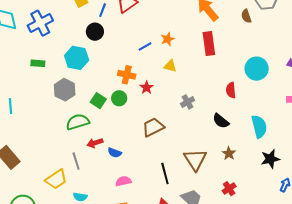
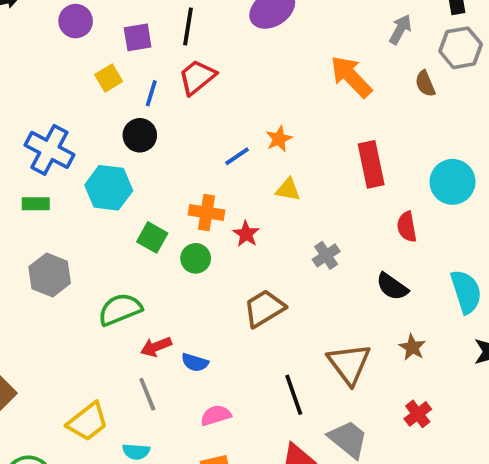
blue cross: (40, 23) -> (49, 150), moved, turned -30
red rectangle: (209, 44) -> (371, 164), moved
gray hexagon: (65, 90) -> (50, 275), moved
green square: (98, 101) -> (152, 237), moved
gray line: (76, 161) -> (147, 394), moved

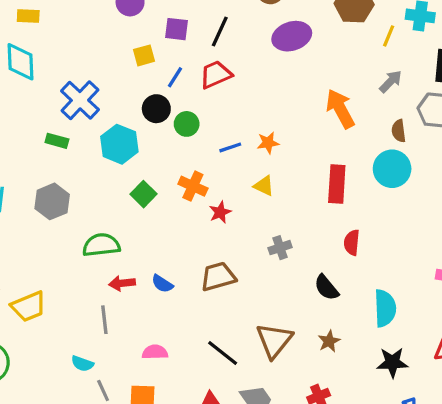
cyan circle: (453, 182) -> (392, 169), moved
green circle: (196, 258) -> (187, 124), moved
blue semicircle: (195, 362) -> (162, 284), moved
black line: (294, 395) -> (223, 353), turned -48
yellow trapezoid: (88, 422) -> (29, 306), moved

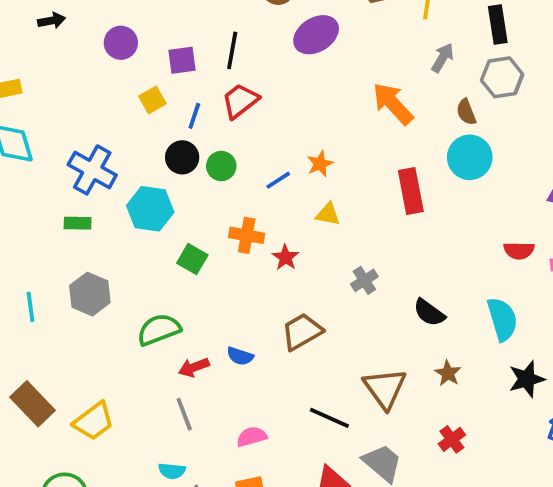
red semicircle: (352, 243) -> (519, 250), moved, turned -80

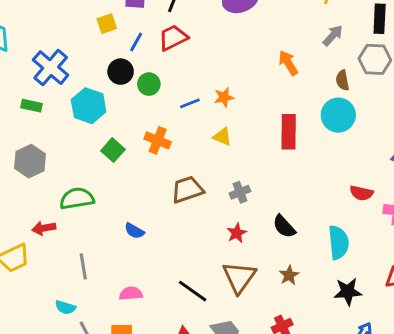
orange arrow: (393, 104) -> (288, 63), size x0.7
red star: (285, 257) -> (237, 233), moved
brown trapezoid: (302, 332) -> (187, 190), moved
red arrow: (194, 367) -> (44, 228), moved

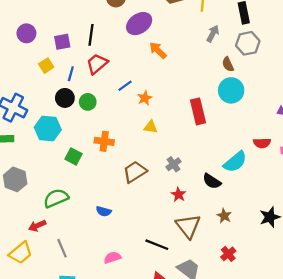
orange arrow: (288, 63) -> (158, 50), moved
blue line: (190, 103) -> (125, 86), moved
cyan semicircle: (338, 243) -> (235, 162), moved, turned 70
gray line: (83, 266) -> (62, 248), moved

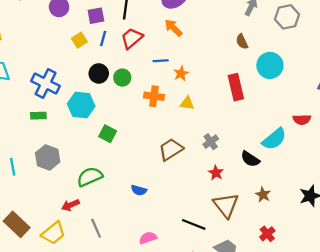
orange arrow: (158, 50) -> (173, 28), moved
brown semicircle: (228, 64) -> (242, 42), moved
blue line: (71, 74) -> (103, 38), moved
blue line: (125, 86) -> (161, 61), turned 32
orange cross: (104, 141) -> (154, 96), moved

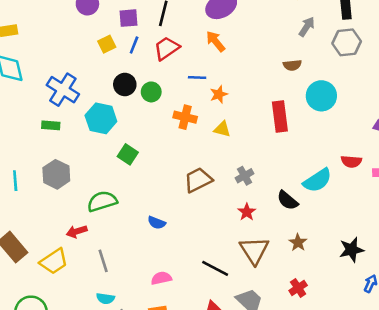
brown semicircle: (242, 42) -> (292, 65), turned -77

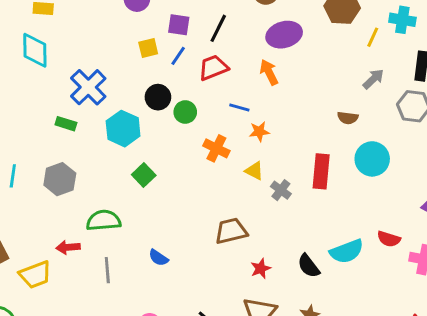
gray cross: (245, 176) -> (281, 190), moved, turned -36
brown trapezoid: (198, 180) -> (231, 231), moved
gray line: (103, 261) -> (107, 270), moved

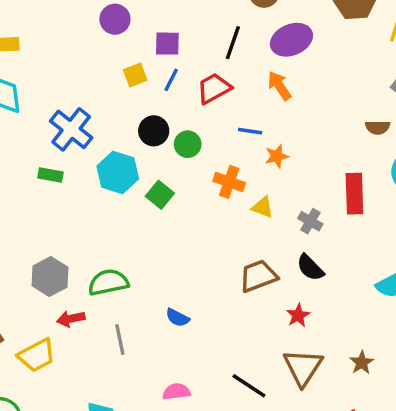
black line: (218, 28) -> (233, 43), moved
yellow triangle: (254, 171) -> (263, 207), moved
green square: (144, 175) -> (160, 195), moved
gray hexagon: (60, 179) -> (50, 277), moved
black semicircle: (309, 266) -> (310, 268), moved

